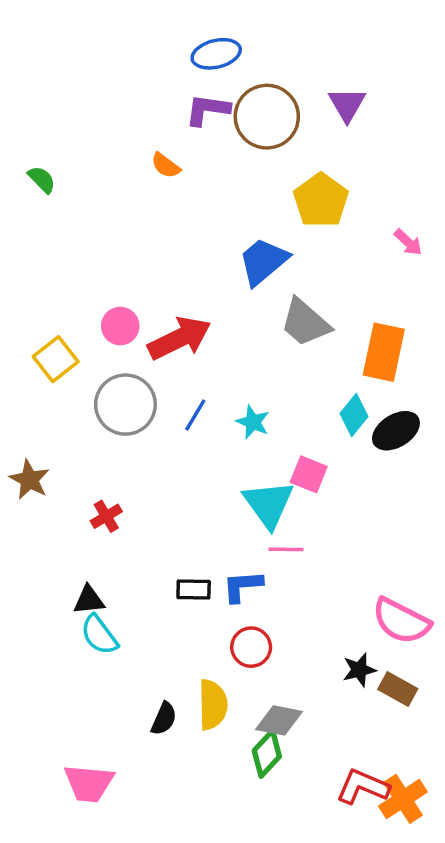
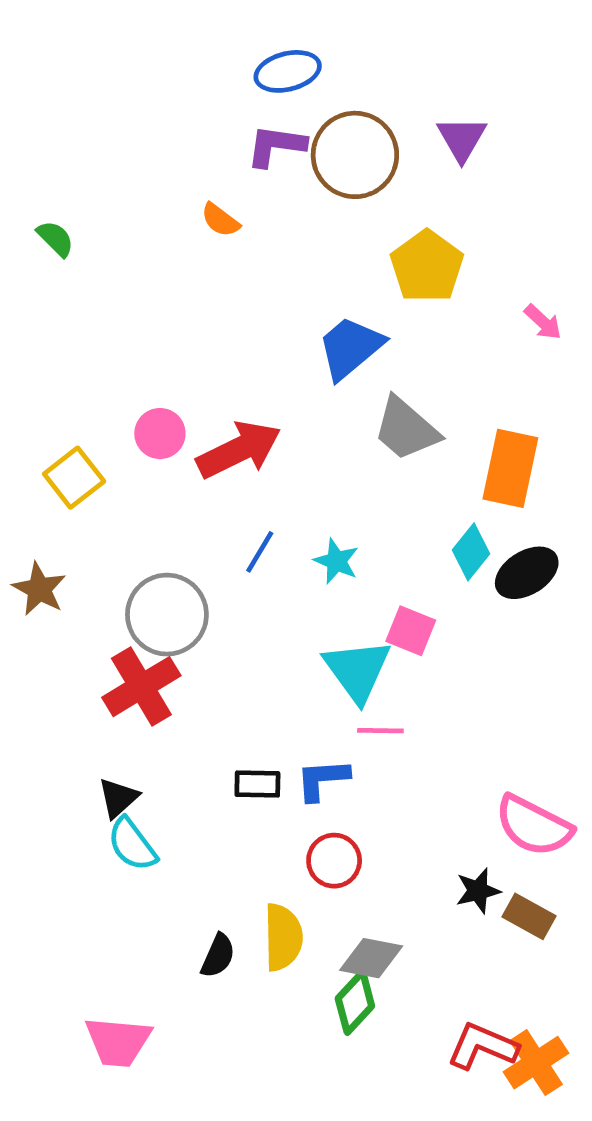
gray circle: (125, 405) -> (167, 615), moved
brown star: (29, 480) -> (39, 589), moved
red cross: (106, 516) -> (141, 687), size x1.8
black triangle: (89, 600) -> (118, 798), turned -36

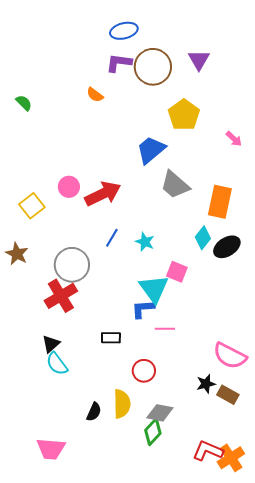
pink line: (380, 731) -> (165, 329), moved
blue L-shape: (322, 779) -> (143, 309), moved

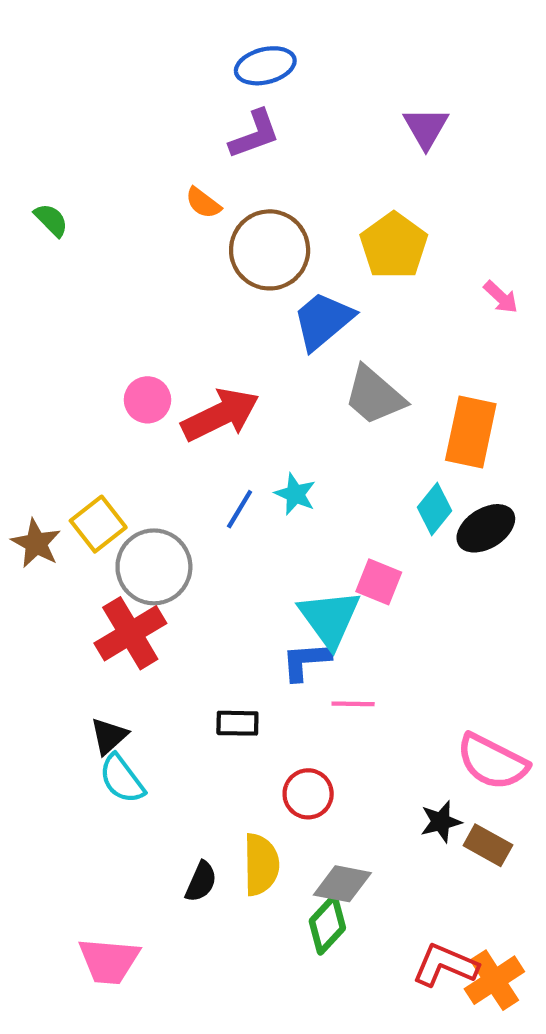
purple L-shape: (119, 63) -> (255, 134), turned 152
brown circle: (153, 67) -> (270, 250), moved
yellow square: (32, 206) -> (98, 524), moved
cyan star: (145, 242) -> (295, 494), moved

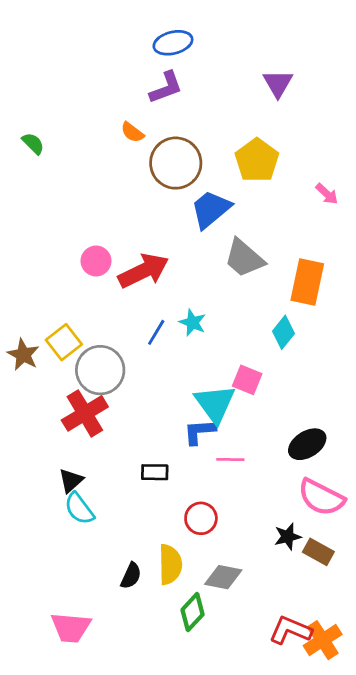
black ellipse: (486, 528) -> (307, 444), moved
green diamond: (327, 924) -> (193, 612), moved

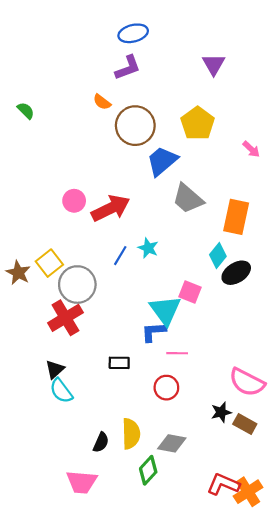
black ellipse: (307, 444) -> (236, 273), moved
red circle: (201, 518) -> (166, 388), moved
pink trapezoid: (71, 627) -> (82, 482), moved

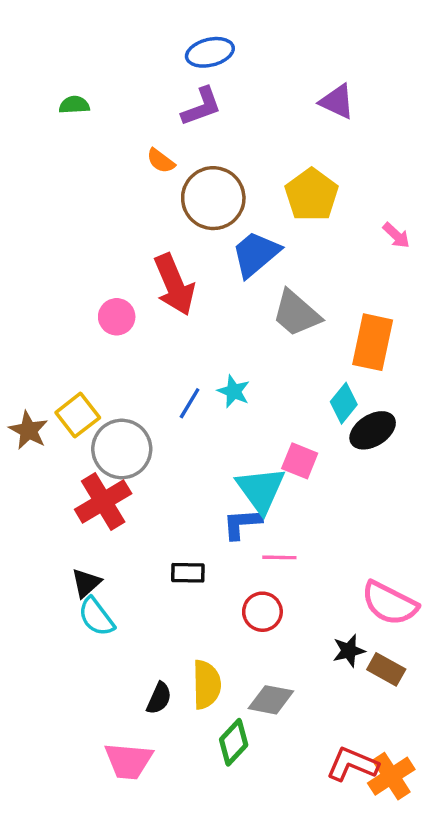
purple triangle: (214, 64) -> (337, 101), turned -35
green semicircle: (26, 111) -> (74, 105), moved, turned -48
red arrow: (111, 208) -> (174, 285), moved, turned 93

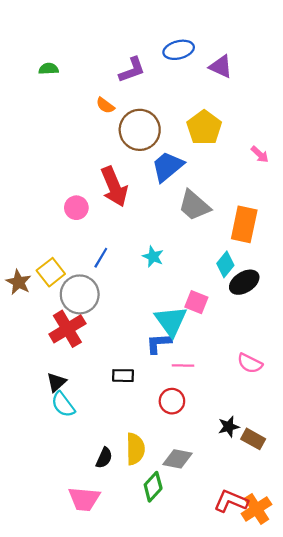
blue ellipse: (210, 52) -> (179, 50), moved
blue line: (190, 403) -> (101, 258), moved
pink semicircle: (390, 603) -> (250, 363), moved, size x0.7

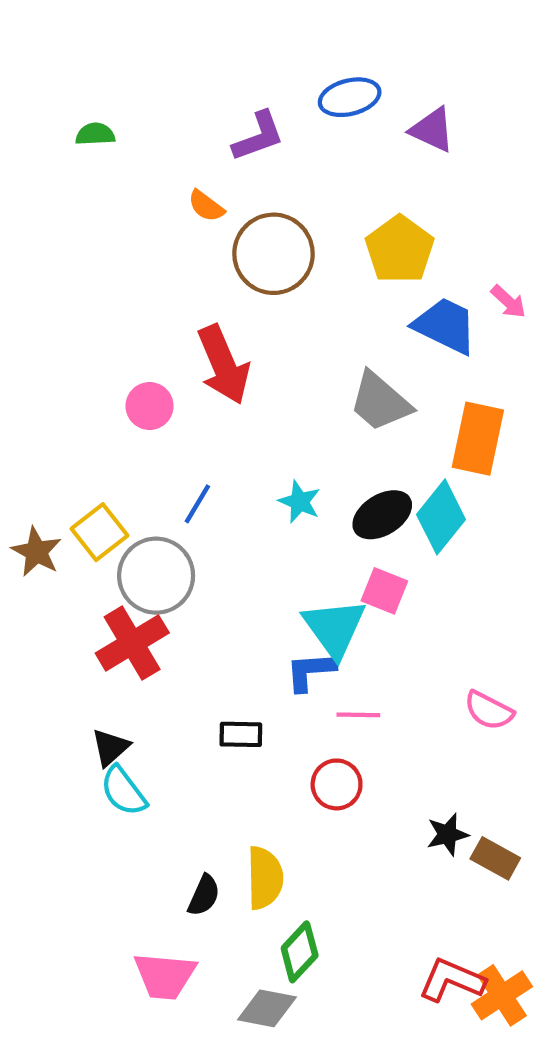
blue trapezoid: (168, 167) -> (445, 326), moved, turned 66
cyan diamond: (225, 264) -> (441, 517), size x1.4
black ellipse: (244, 282) -> (382, 515), moved
gray diamond: (178, 459) -> (267, 1008), moved

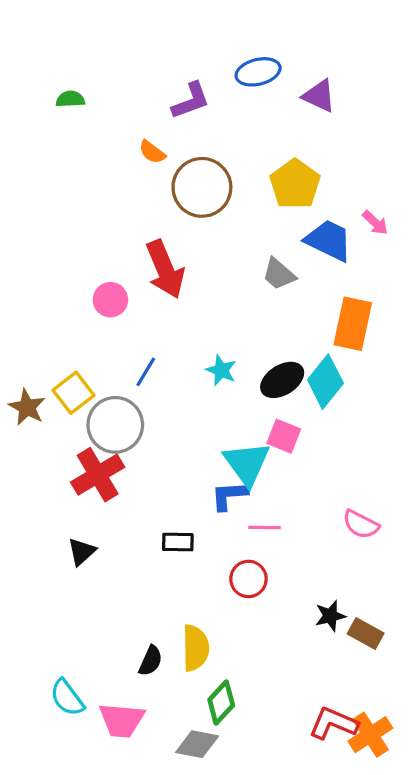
gray trapezoid: (380, 402) -> (279, 274), moved, size x0.7
cyan semicircle: (123, 791) -> (67, 698), moved

